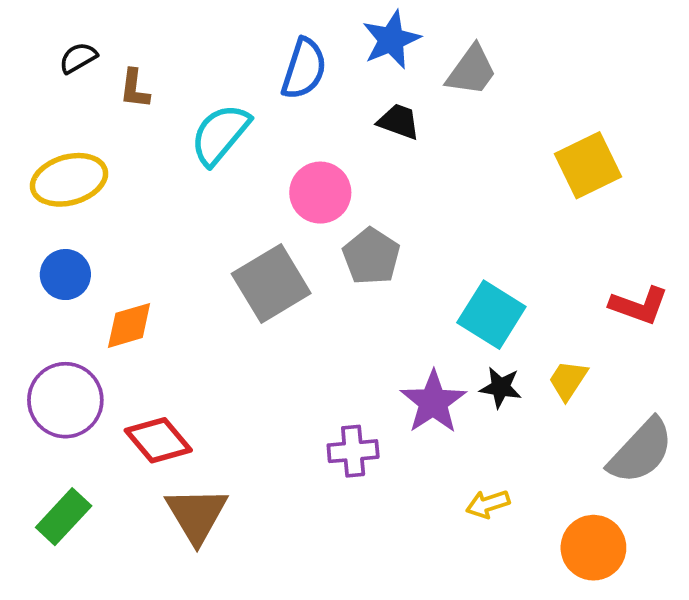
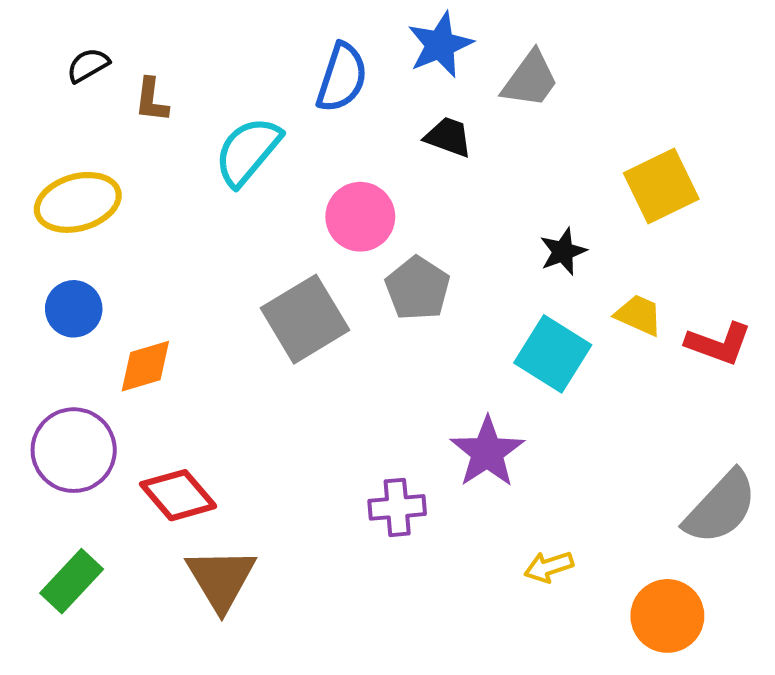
yellow trapezoid: (568, 380) -> (639, 315), moved, turned 81
black star: (501, 387) -> (563, 252), moved, turned -30

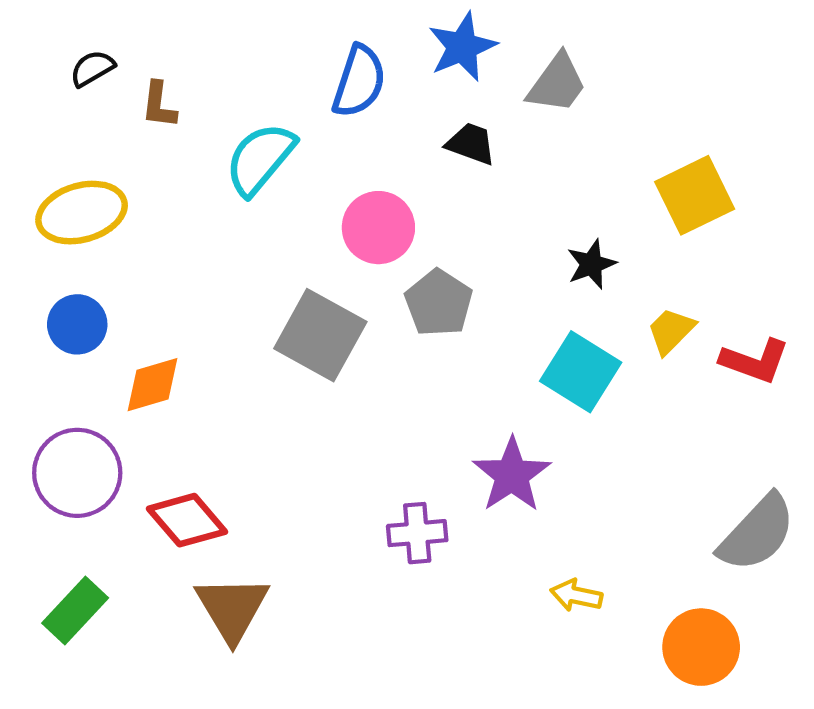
yellow trapezoid: (639, 315) -> (671, 331), turned -69
gray square: (305, 319) -> (320, 335), turned -30
yellow arrow: (549, 567) -> (576, 595), turned 30

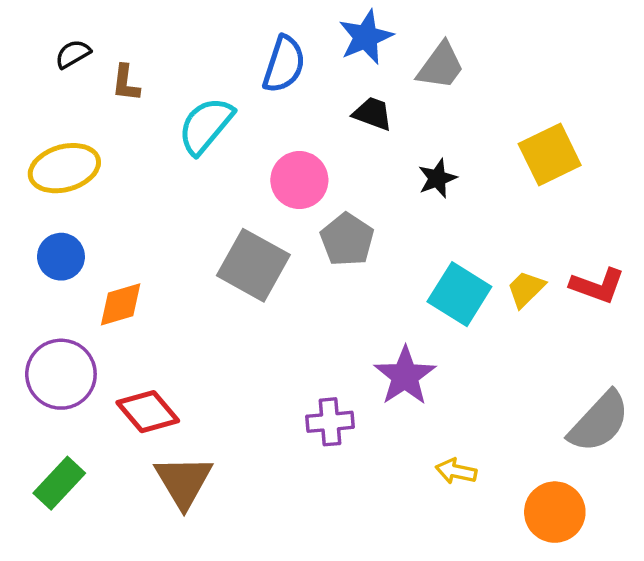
black star: (591, 264) -> (437, 178), moved
yellow trapezoid: (671, 331) -> (526, 289), moved

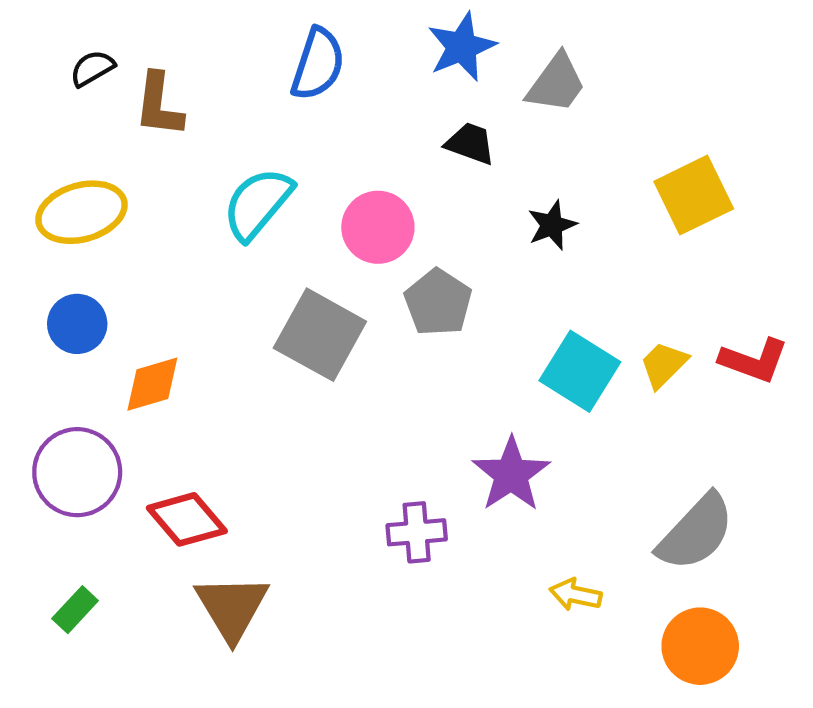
blue semicircle: (284, 64) -> (318, 64), moved
brown L-shape: (126, 83) -> (159, 105), size x1.4
cyan semicircle: (206, 126) -> (258, 204), moved
gray semicircle: (599, 422) -> (696, 532), moved
green rectangle: (59, 483) -> (75, 610), size x0.7

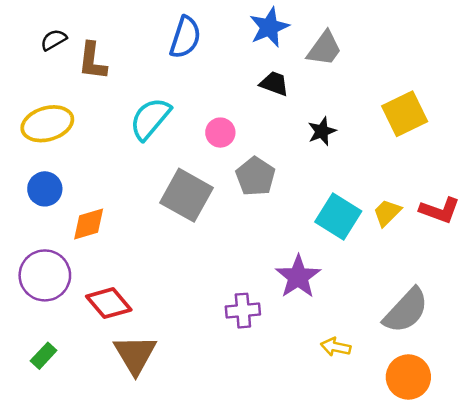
pink circle: (378, 227) -> (220, 133), size x0.7

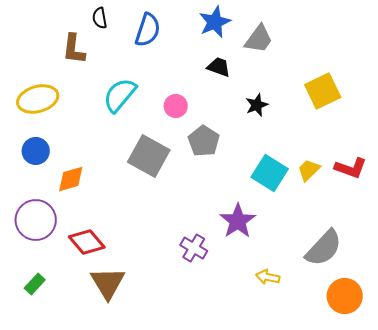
black semicircle: (54, 40) -> (100, 18), moved, turned -70
purple cross: (243, 311) -> (194, 248), turned 36
orange circle: (408, 377) -> (345, 296), moved

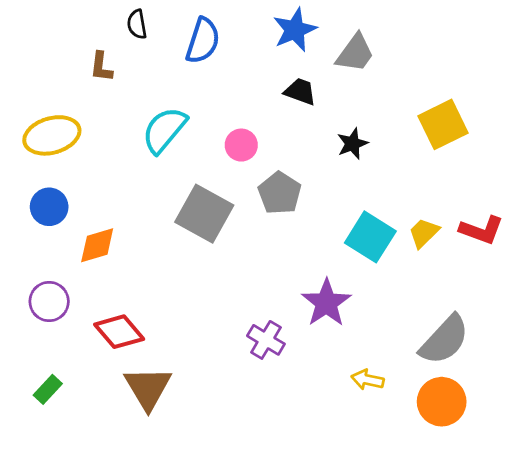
brown L-shape: (74, 49) -> (101, 67), size x0.7
purple circle: (36, 220) -> (49, 301), size x0.7
orange circle: (345, 296) -> (442, 402), moved

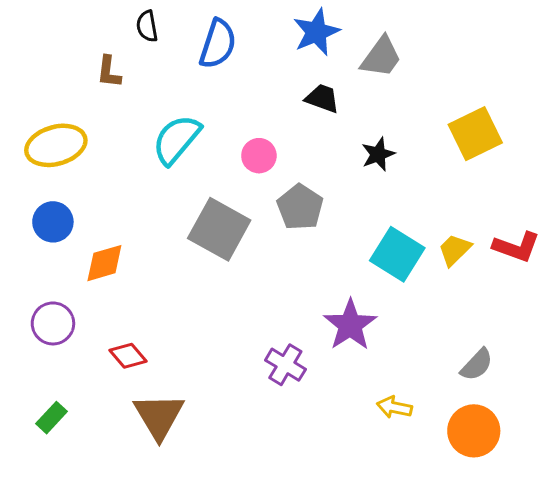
red diamond: (119, 332) -> (128, 356), size x0.7
gray semicircle: (444, 340) -> (477, 365), size x0.6

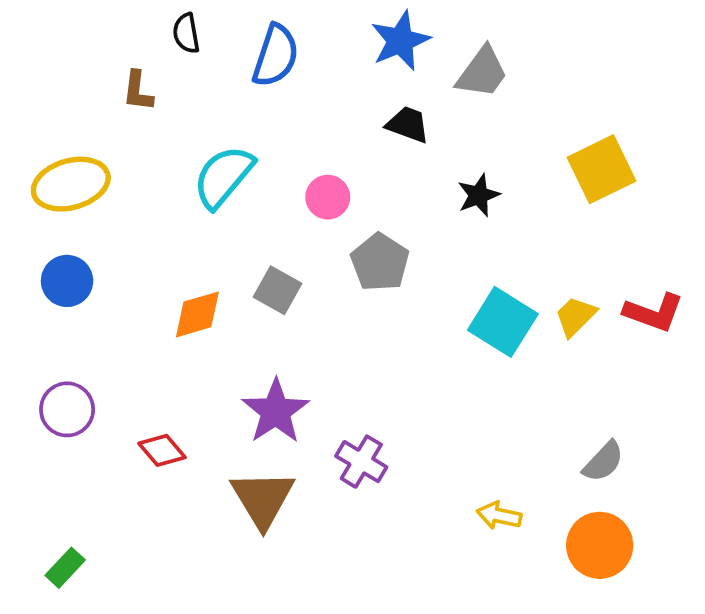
gray square: (219, 229) -> (277, 290), size x0.6
orange diamond: (104, 263) -> (197, 314), moved
purple star: (350, 325) -> (276, 411), moved
brown triangle: (159, 416) -> (263, 499), moved
green rectangle: (51, 418) -> (65, 568), moved

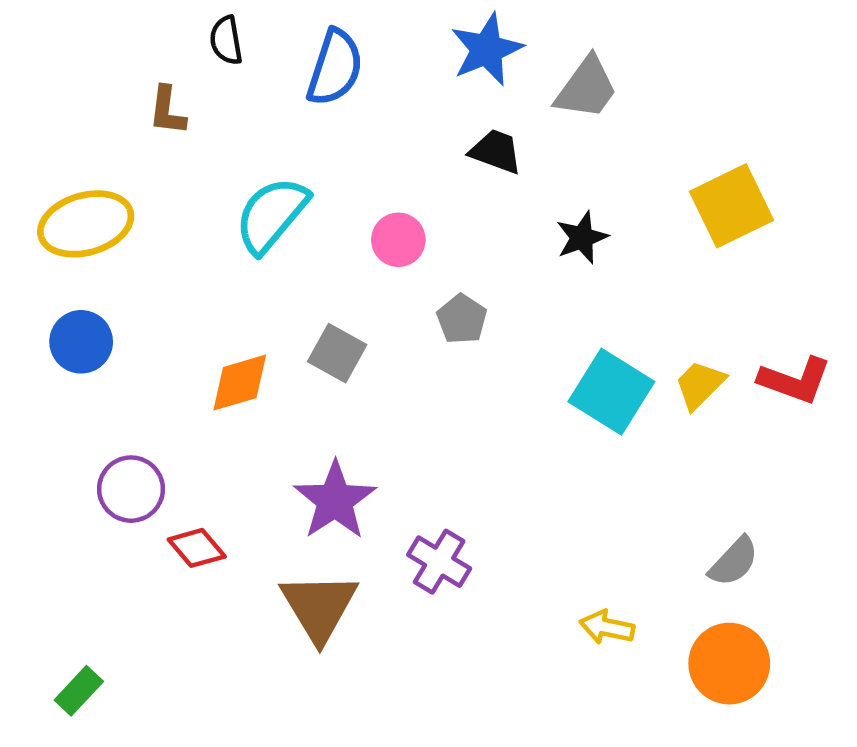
gray pentagon: (380, 262) -> (462, 319), size x0.7
purple circle: (67, 409) -> (131, 489), moved

